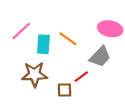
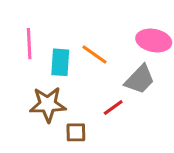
pink line: (21, 31) -> (29, 44), turned -50
brown square: (65, 90) -> (76, 132), moved

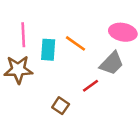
brown star: (48, 104) -> (18, 70), moved
brown square: (76, 132) -> (61, 106), turned 35

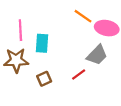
orange line: (76, 43) -> (83, 16), moved
brown square: (61, 106) -> (44, 79), moved, turned 32

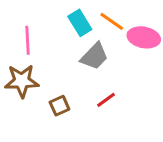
cyan rectangle: (42, 43) -> (80, 23), moved, turned -36
gray trapezoid: (97, 55) -> (94, 56), moved

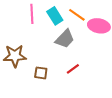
pink line: (28, 40) -> (32, 14), moved
brown square: (59, 106) -> (41, 73), turned 32

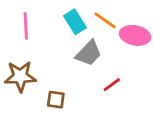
pink line: (32, 14) -> (26, 26), moved
red line: (73, 69) -> (112, 85), moved

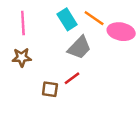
brown star: (20, 76) -> (22, 57), moved, size x0.7
red line: (112, 85) -> (72, 78), moved

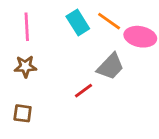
gray trapezoid: (79, 48) -> (110, 66), moved
brown square: (50, 89) -> (23, 113), moved

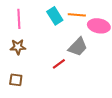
orange line: (109, 21) -> (77, 15), turned -30

